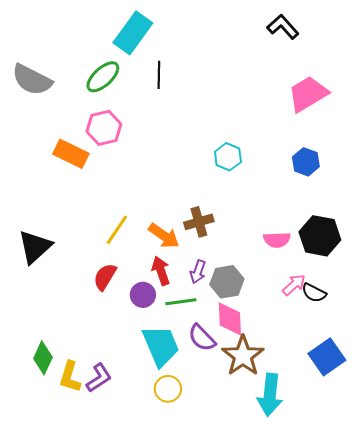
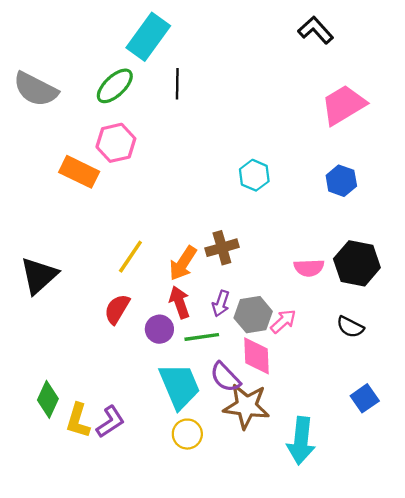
orange arrow: (164, 236) -> (183, 263), turned 88
pink arrow: (294, 285) -> (283, 321), moved
brown star: (243, 356) -> (246, 406), moved, turned -30
blue square: (327, 357) -> (365, 398), size x0.7

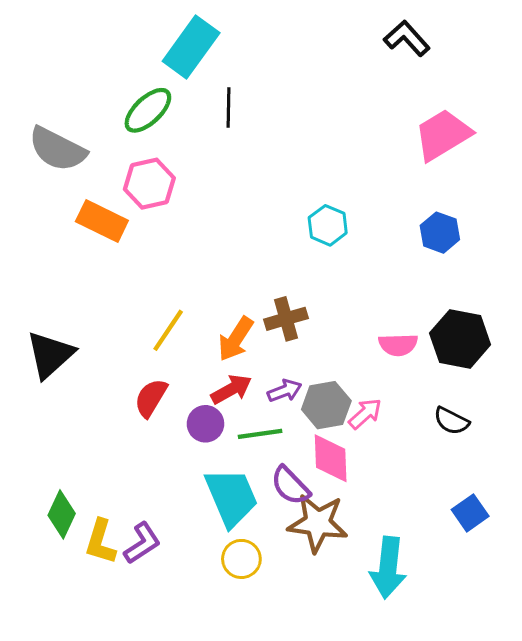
gray semicircle: (36, 89) -> (57, 149), moved
red arrow: (180, 302) -> (231, 389), turned 80
purple arrow: (221, 303) -> (285, 391), turned -130

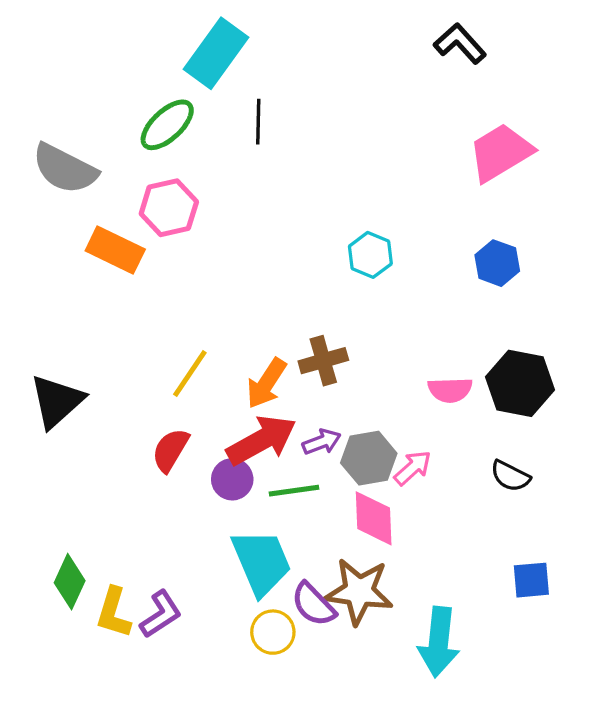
red arrow: (231, 389) -> (261, 440), size x1.5
purple semicircle: (290, 486) -> (314, 604), moved
blue square: (470, 513) -> (531, 580), turned 30

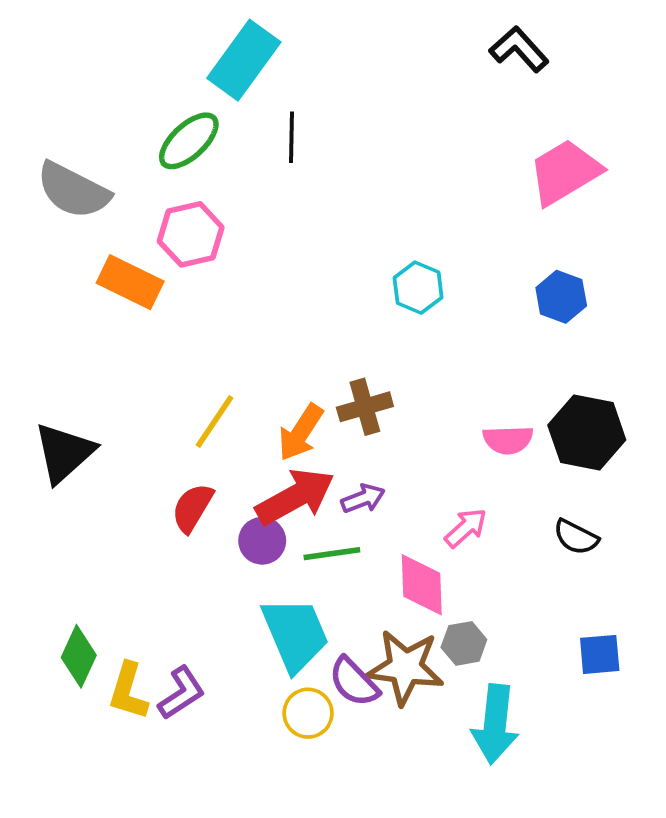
gray hexagon: (369, 458) -> (464, 643), moved, size x0.7

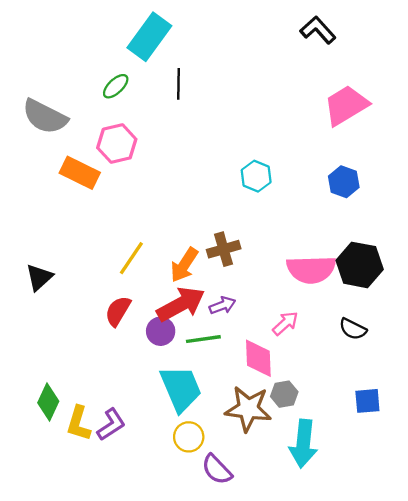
green ellipse: (189, 141) -> (116, 86), size x0.7
pink semicircle: (508, 440) -> (311, 269), size x1.6
black triangle: (64, 453) -> (39, 277), size x0.7
purple semicircle: (354, 682) -> (217, 469), moved

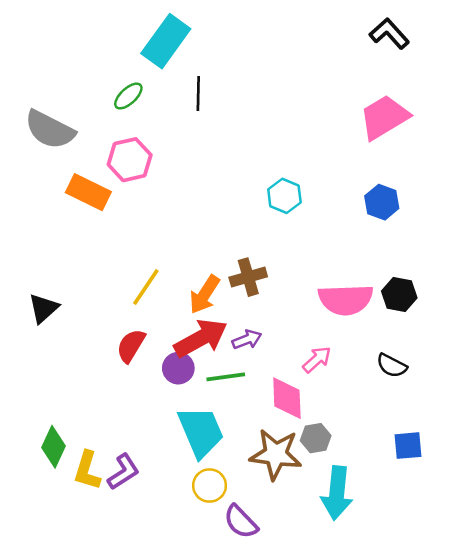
black L-shape: (318, 30) -> (389, 34), moved
black hexagon: (360, 265) -> (399, 295), size x0.7

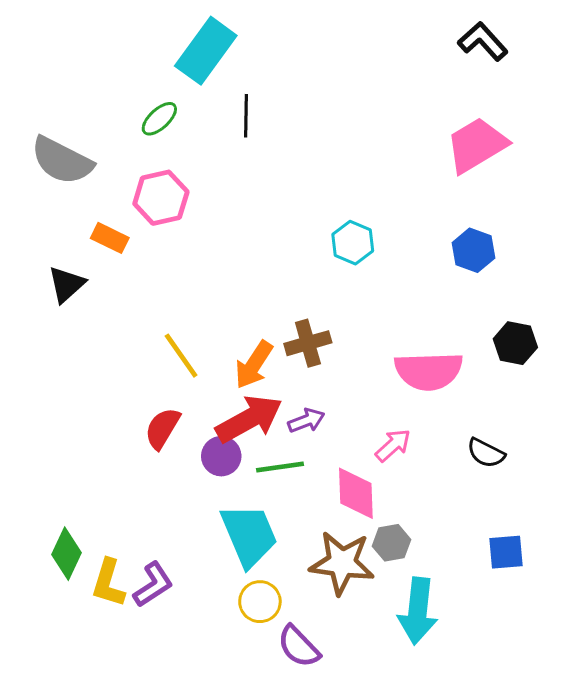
orange rectangle: (88, 192) -> (110, 238), size x0.7
yellow line: (146, 287) -> (181, 356), turned -69
black hexagon: (399, 295) -> (515, 343), moved
black triangle: (43, 308) -> (66, 284), moved

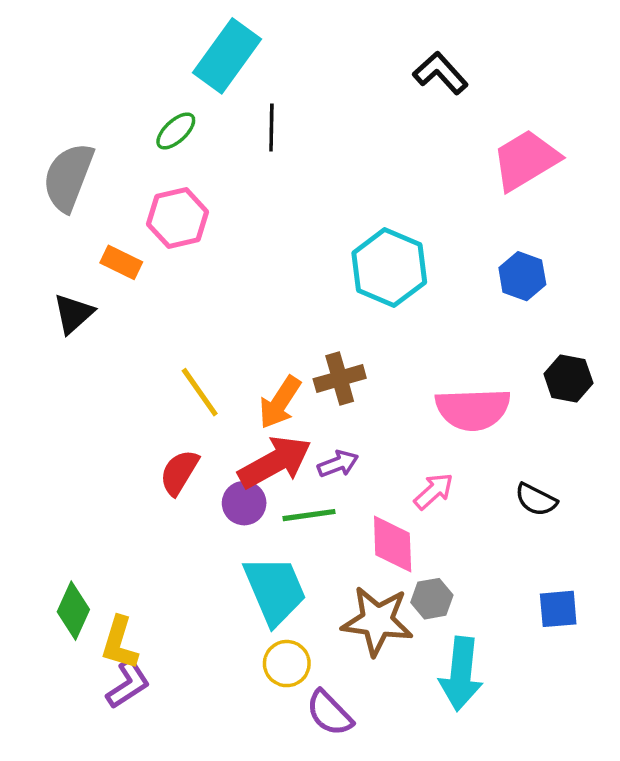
black L-shape: (483, 41) -> (440, 73), moved
gray semicircle: (62, 161) -> (68, 177), turned 84
cyan hexagon: (353, 243) -> (389, 268), size x1.6
purple L-shape: (153, 585) -> (128, 684), moved

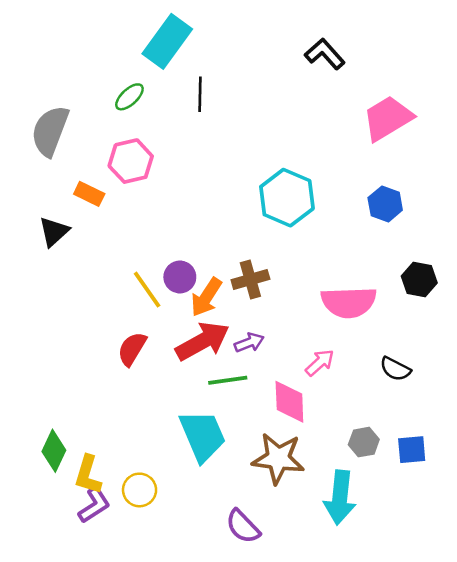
purple circle: (244, 503) -> (180, 277), moved
gray hexagon: (432, 599) -> (364, 442), moved
yellow circle: (287, 664) -> (140, 490), moved

